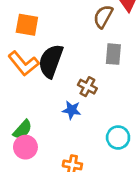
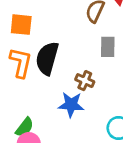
orange L-shape: (23, 63) -> (21, 63), turned -124
blue star: (72, 110) -> (71, 105), size x1.4

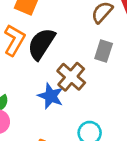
brown cross: (85, 81) -> (71, 77), size x1.5

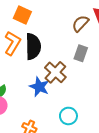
black semicircle: (41, 44) -> (33, 47), turned 145

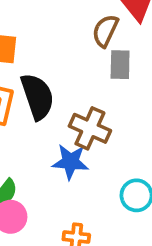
gray rectangle: (81, 53) -> (120, 65), moved

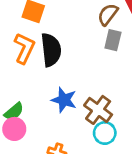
brown cross: (90, 128) -> (98, 110), moved

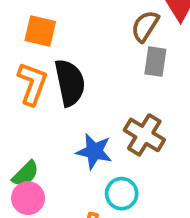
brown cross: (98, 110) -> (144, 135), moved
cyan circle: (105, 133) -> (122, 194), moved

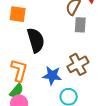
orange L-shape: (32, 84) -> (19, 70), moved
brown cross: (144, 135) -> (78, 64), turned 35

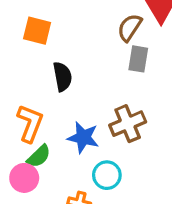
black semicircle: (36, 40) -> (62, 77), size x0.7
green semicircle: (17, 91) -> (39, 156), moved

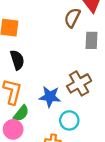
gray rectangle: (138, 59) -> (91, 40), moved
black semicircle: (62, 77) -> (17, 60), moved

